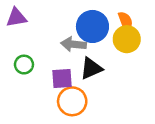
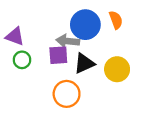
purple triangle: (16, 18) -> (15, 36), moved, turned 30
yellow circle: (127, 39) -> (117, 69), moved
purple square: (62, 78) -> (58, 55), moved

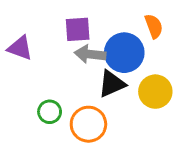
blue circle: (85, 25) -> (124, 53), moved
purple square: (58, 55) -> (78, 29), moved
green circle: (22, 60) -> (50, 112), moved

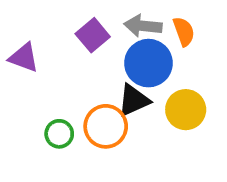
purple square: (78, 29) -> (93, 35), turned -36
gray arrow: (90, 54) -> (143, 26), moved
orange circle: (88, 124) -> (106, 126), moved

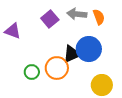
blue circle: (148, 63) -> (89, 49), moved
yellow circle: (186, 110) -> (102, 85), moved

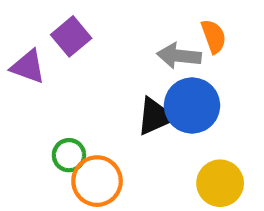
gray arrow: (77, 14) -> (179, 56), moved
purple square: (50, 19) -> (71, 36), moved
orange circle: (57, 68) -> (97, 181), moved

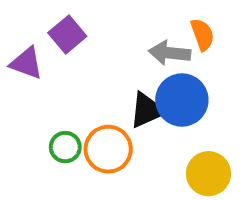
orange circle: (97, 181) -> (108, 149), moved

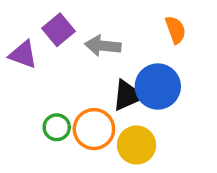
gray arrow: (170, 53) -> (103, 46), moved
yellow circle: (208, 174) -> (137, 145), moved

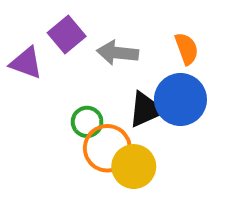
orange semicircle: (176, 30) -> (187, 49), moved
green circle: (57, 127) -> (87, 122), moved
yellow circle: (137, 145) -> (134, 167), moved

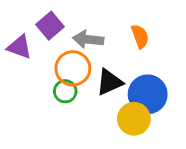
blue circle: (180, 100) -> (148, 94), moved
orange circle: (107, 148) -> (73, 68), moved
yellow circle: (134, 167) -> (134, 119), moved

